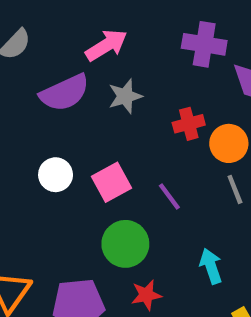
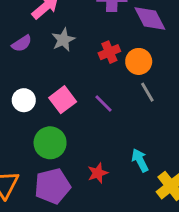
purple semicircle: (65, 93) -> (22, 43), size x0.6
green circle: (125, 244) -> (50, 143), moved
cyan arrow: (211, 266) -> (140, 160), moved

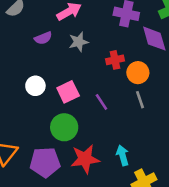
green circle: (50, 143) -> (64, 127), moved
red star: (98, 173) -> (85, 159), size x1.6

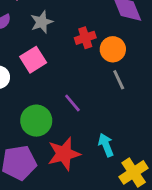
pink square: (68, 92) -> (33, 60), moved
purple line: (101, 102) -> (72, 103), moved

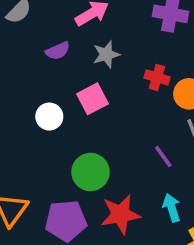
red cross: (85, 38) -> (157, 77), turned 30
purple line: (72, 103) -> (163, 157), moved

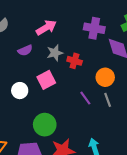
red cross: (157, 77) -> (75, 61), moved
purple line: (163, 157) -> (85, 98), moved

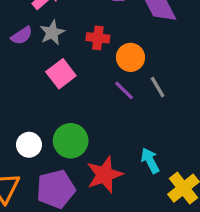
gray star: (55, 53) -> (52, 33), moved
orange circle: (105, 77) -> (130, 57), moved
white circle: (20, 91) -> (29, 145), moved

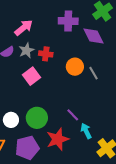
red cross: (98, 38) -> (46, 54), moved
gray line: (158, 87) -> (93, 73), moved
purple line: (124, 90) -> (73, 115), moved

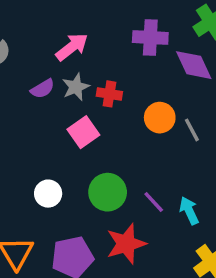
green circle: (37, 118) -> (108, 192), moved
white circle: (11, 120) -> (48, 194), moved
cyan arrow: (86, 131) -> (189, 211), moved

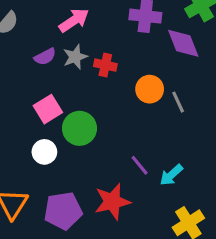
pink square: (83, 132) -> (48, 109), moved
green circle: (108, 192) -> (79, 128), moved
cyan arrow: (189, 211) -> (171, 175), turned -110

